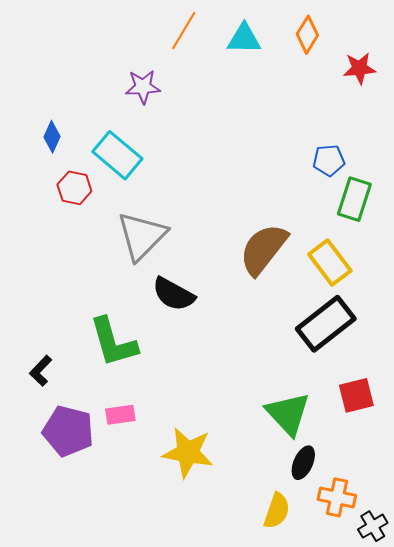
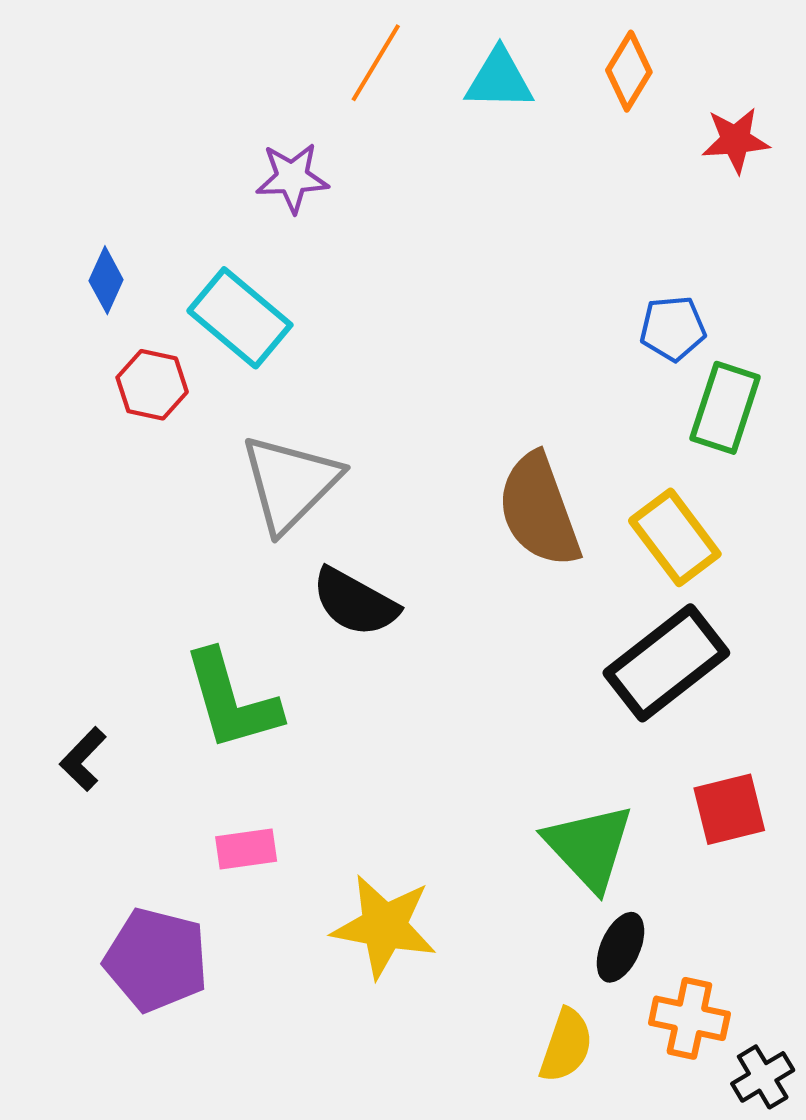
brown semicircle: (263, 249) -> (539, 510), turned -58
purple pentagon: (68, 431) -> (156, 960), moved

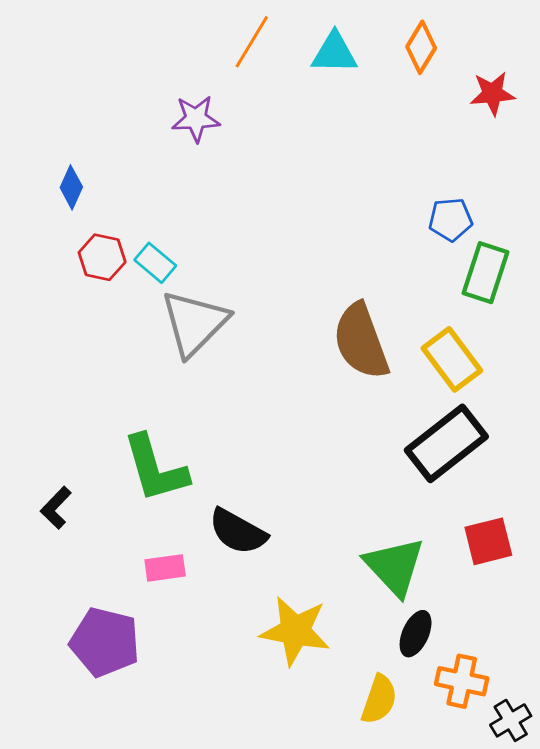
cyan rectangle: (240, 318) -> (155, 263), moved, size x0.6
black semicircle: (355, 602) -> (238, 532), moved
yellow star: (384, 926) -> (295, 631), moved

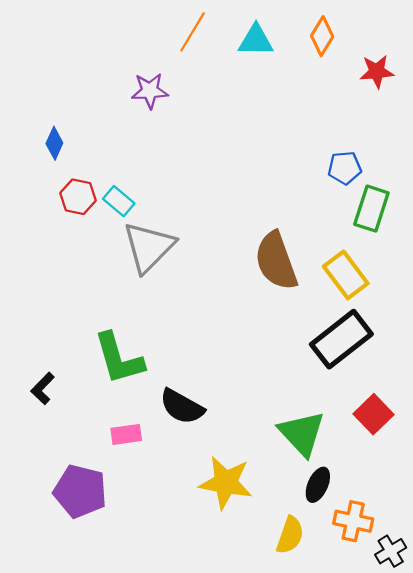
red square: (488, 541) -> (374, 414), turned -30

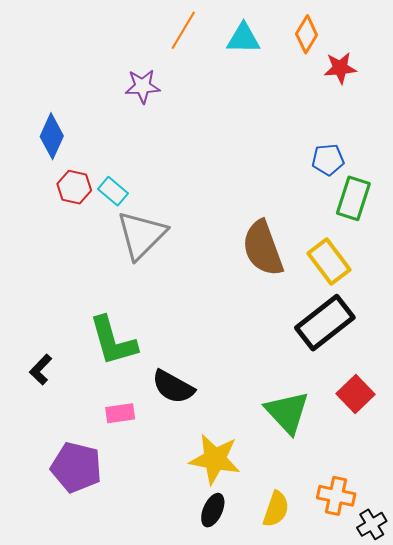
red star: (377, 72) -> (340, 68), moved
blue diamond: (54, 143) -> (52, 136), size x1.4
black ellipse: (318, 485) -> (213, 510), moved

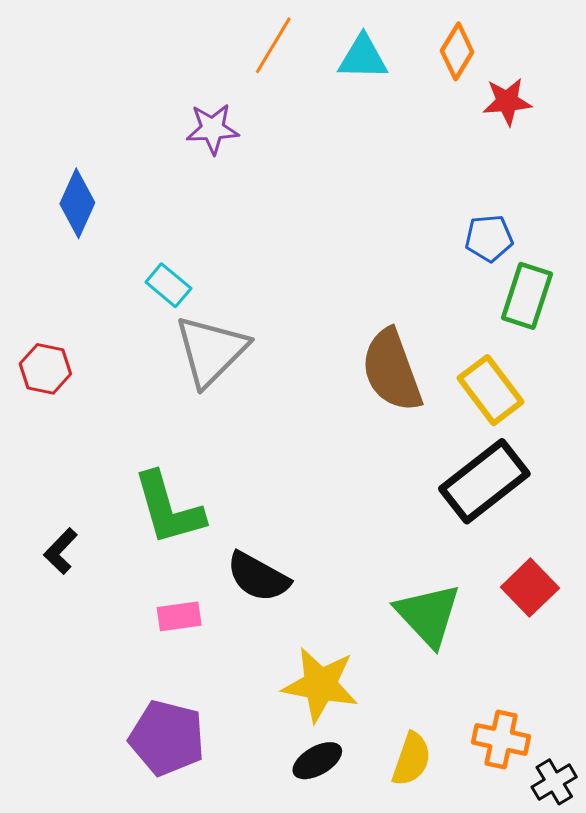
red hexagon: (74, 187) -> (45, 369), moved
purple pentagon: (76, 467) -> (167, 738), moved
black ellipse: (213, 510) -> (317, 761), turned 36

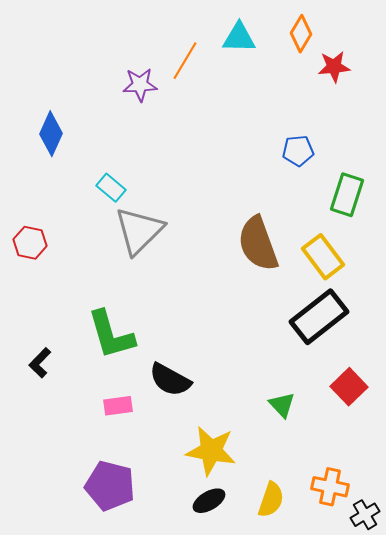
orange line: (273, 45) -> (185, 61), moved
blue pentagon: (489, 238) -> (298, 151), moved
green triangle: (428, 615) -> (282, 405), size x0.6

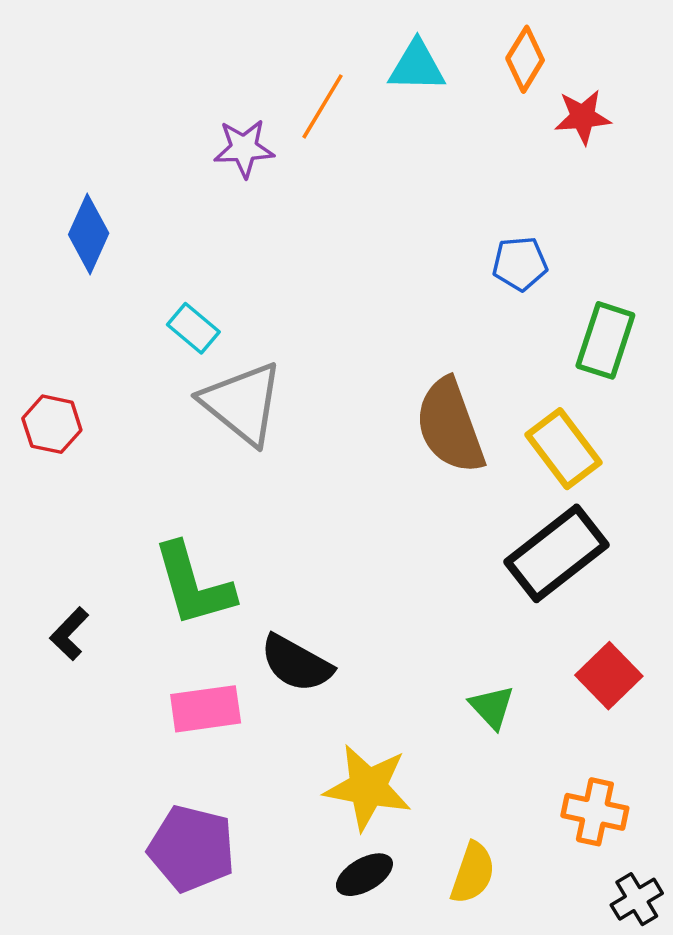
gray triangle: (139, 231) -> (242, 403), turned -36
pink rectangle: (118, 406) -> (206, 709), size x1.4
orange cross: (330, 487) -> (595, 812), moved

